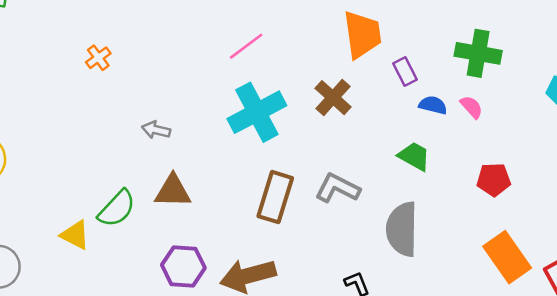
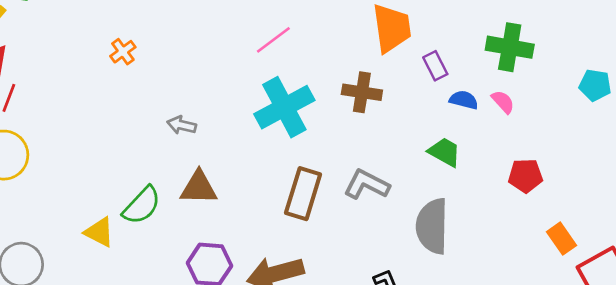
brown cross: (333, 98) -> (362, 92), turned -33
orange rectangle: (507, 257) -> (561, 239), moved, size x0.6

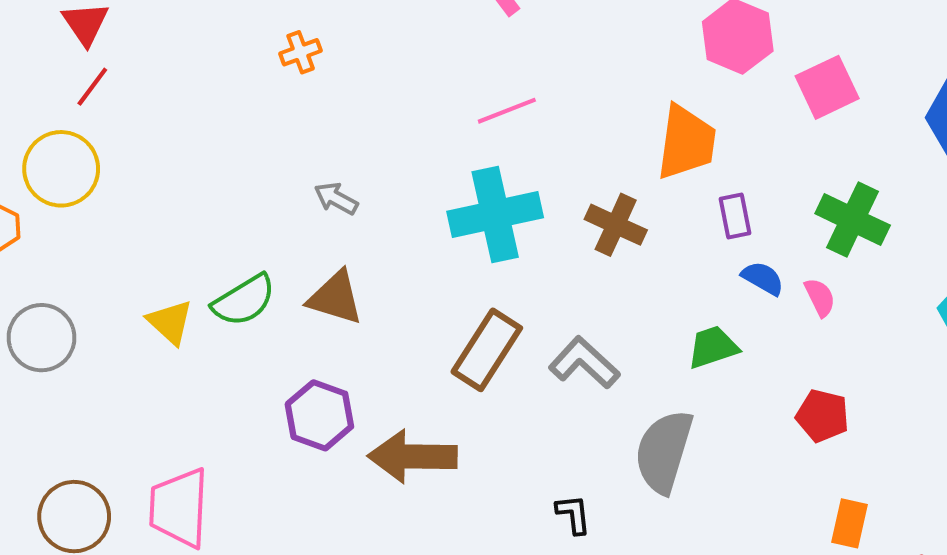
orange cross: (123, 52) -> (300, 52), moved
green trapezoid: (445, 152) -> (713, 347), turned -63
orange rectangle: (561, 239) -> (849, 523), turned 32

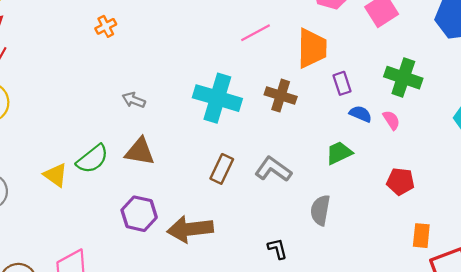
pink line: (507, 111) -> (256, 33), moved
cyan cross: (495, 214) -> (217, 98), turned 36
brown rectangle: (487, 350) -> (222, 169), size x0.7
gray semicircle: (664, 451) -> (320, 210), size x0.7

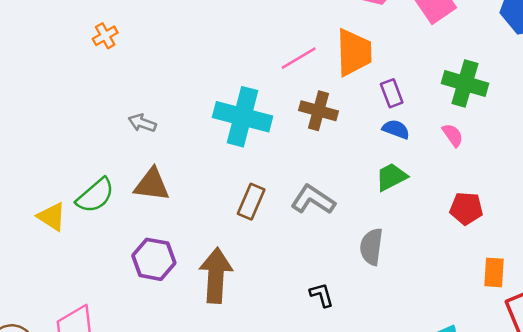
pink line: (256, 33) -> (299, 58), moved
blue semicircle: (360, 114) -> (396, 129), moved
brown arrow: (190, 229) -> (216, 275), turned 102

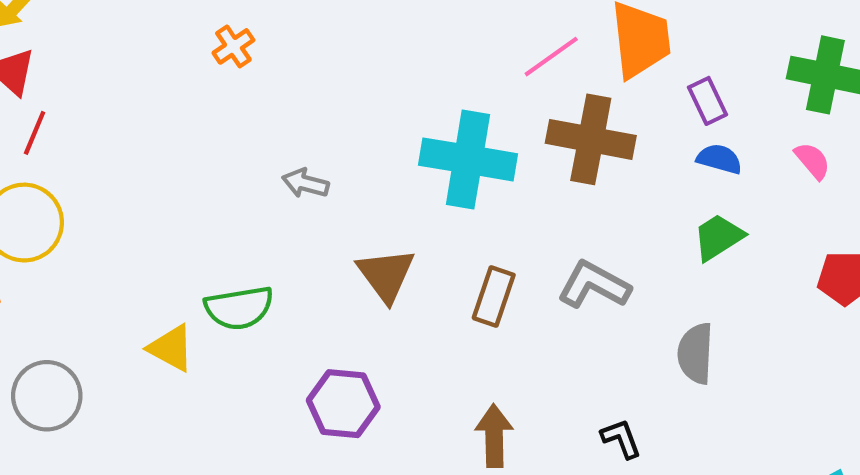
brown cross: (318, 111) -> (591, 139), size x1.4
brown triangle: (152, 185) -> (386, 275), moved, turned 51
green semicircle: (95, 196) -> (239, 308), turned 36
brown arrow: (216, 275) -> (494, 436), moved, size x0.7

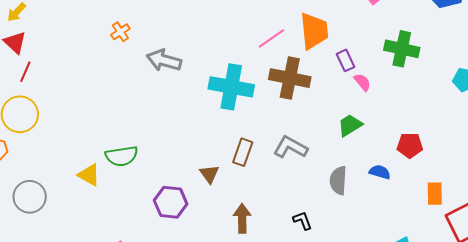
blue semicircle: (719, 159) -> (380, 172), moved
pink semicircle: (812, 161) -> (362, 82), moved
gray arrow: (306, 183) -> (164, 60), moved, size x1.6
brown triangle: (386, 275) -> (209, 174), moved, size x0.7

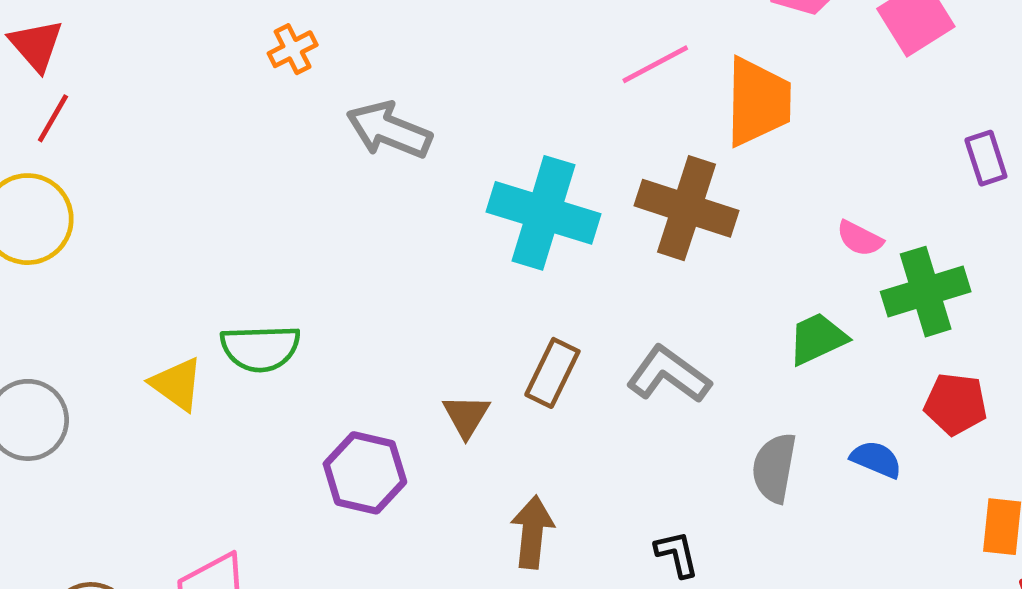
pink line: (271, 38) -> (655, 64), moved
green cross: (402, 49) -> (926, 292), moved, turned -36
purple rectangle: (346, 60) -> (986, 158), moved
pink semicircle: (362, 82) -> (860, 238), turned 150

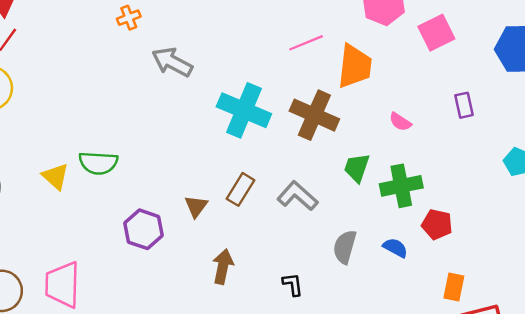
pink semicircle: (860, 238) -> (400, 122), moved
green cross: (926, 292) -> (401, 186), moved
green trapezoid: (817, 339) -> (357, 168), moved, turned -52

